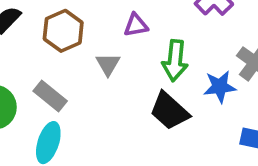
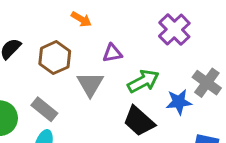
green arrow: (175, 61) -> (143, 81), turned -124
gray triangle: (108, 64) -> (90, 84), size x1.4

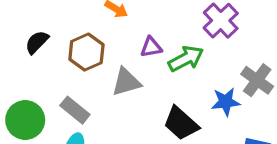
green arrow: (143, 81) -> (186, 59), moved
gray triangle: (90, 84) -> (126, 82), turned 44

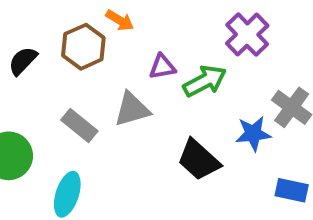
brown hexagon: (86, 52) -> (83, 47), moved
gray rectangle: (75, 110) -> (79, 126), moved

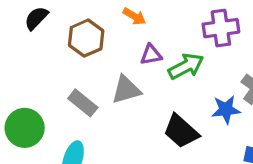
orange arrow: (120, 20) -> (134, 16), moved
purple cross: (247, 35) -> (221, 28), turned 36
black semicircle: (23, 61) -> (36, 18), moved

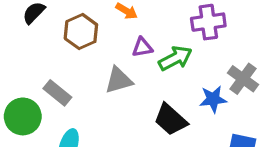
gray rectangle: (83, 103) -> (57, 93), moved

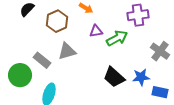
gray triangle: (119, 80) -> (67, 51), moved
blue star: (213, 99) -> (141, 77), moved

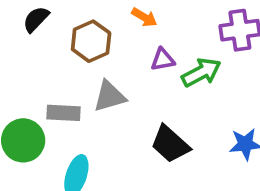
gray rectangle: (42, 60) -> (64, 113), turned -36
black trapezoid: (114, 77) -> (170, 144), moved

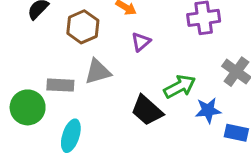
purple triangle: (163, 60) -> (141, 42), turned -30
green arrow: (201, 72) -> (180, 87), moved

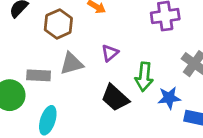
purple triangle: (141, 42) -> (110, 53), moved
green arrow: (180, 87) -> (144, 77), turned 124

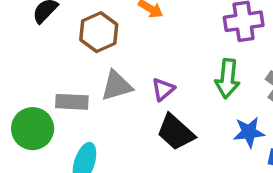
purple triangle: (110, 53) -> (163, 89), moved
green arrow: (144, 77) -> (227, 79), moved

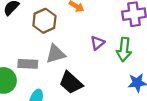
purple triangle: (163, 89) -> (97, 43), moved
black trapezoid: (176, 132) -> (71, 83), moved

